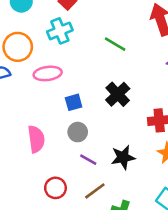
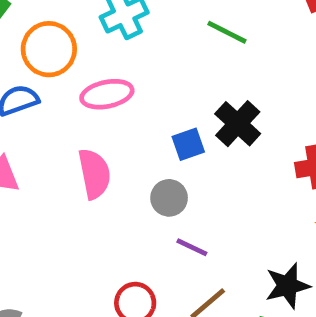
blue square: (74, 102) -> (188, 144), moved
pink semicircle: (36, 139) -> (94, 174), moved
black star: (123, 157) -> (288, 286), moved

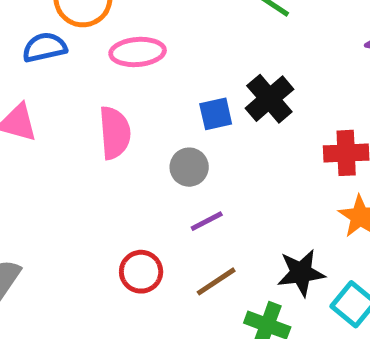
purple line: (192, 247) -> (207, 221), turned -60

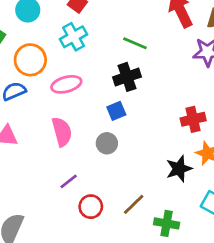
black cross: (269, 99) -> (127, 77), moved, turned 32
purple line: (207, 221) -> (69, 181), moved
black star: (301, 273) -> (179, 169), moved

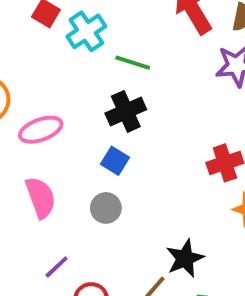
cyan cross: (74, 37) -> (86, 31), moved
blue square: (116, 111) -> (115, 161), turned -30
black star: (179, 169) -> (185, 258), moved

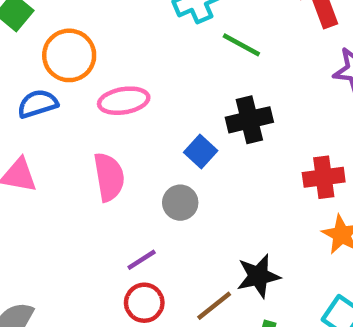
black cross: (126, 111) -> (249, 120), moved
purple line: (57, 267) -> (142, 260), moved

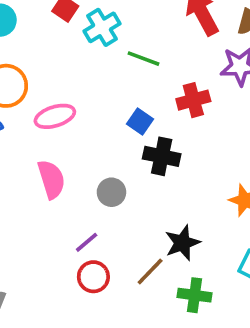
black cross: (249, 120) -> (162, 156), moved, turned 33
blue square: (201, 152) -> (140, 121), moved
red cross: (324, 177) -> (193, 100), moved

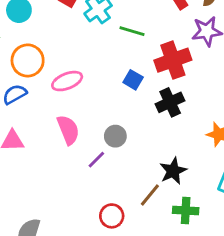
red cross: (193, 100) -> (173, 60), size x1.4
black cross: (162, 156) -> (170, 102), moved, turned -32
purple line: (87, 242) -> (96, 160), moved
red circle: (93, 277) -> (112, 216), moved

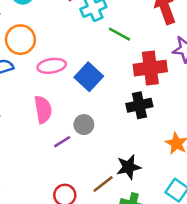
blue square: (133, 80) -> (89, 77), moved, size x1.5

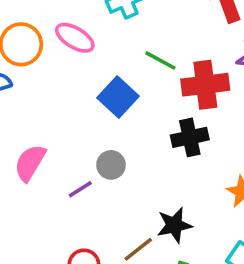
green line: (119, 34) -> (160, 60), moved
pink ellipse: (52, 66) -> (75, 38), moved, turned 40
pink semicircle: (43, 110) -> (30, 163), moved, turned -140

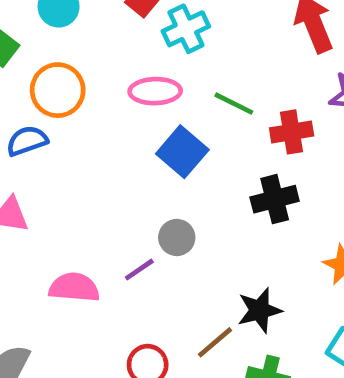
pink ellipse: (75, 38) -> (155, 91), moved, turned -30
red cross: (205, 85) -> (292, 132), size x0.7
pink semicircle: (30, 163) -> (74, 287), moved, turned 66

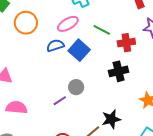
pink ellipse: (155, 91) -> (68, 24), turned -30
blue semicircle: (27, 141) -> (55, 46), moved
pink semicircle: (74, 287) -> (17, 107), moved

